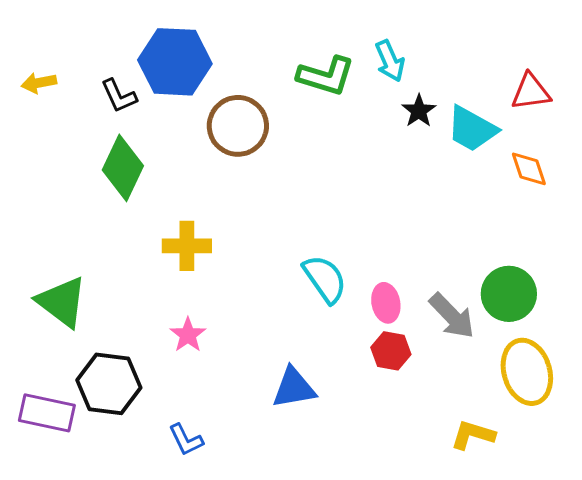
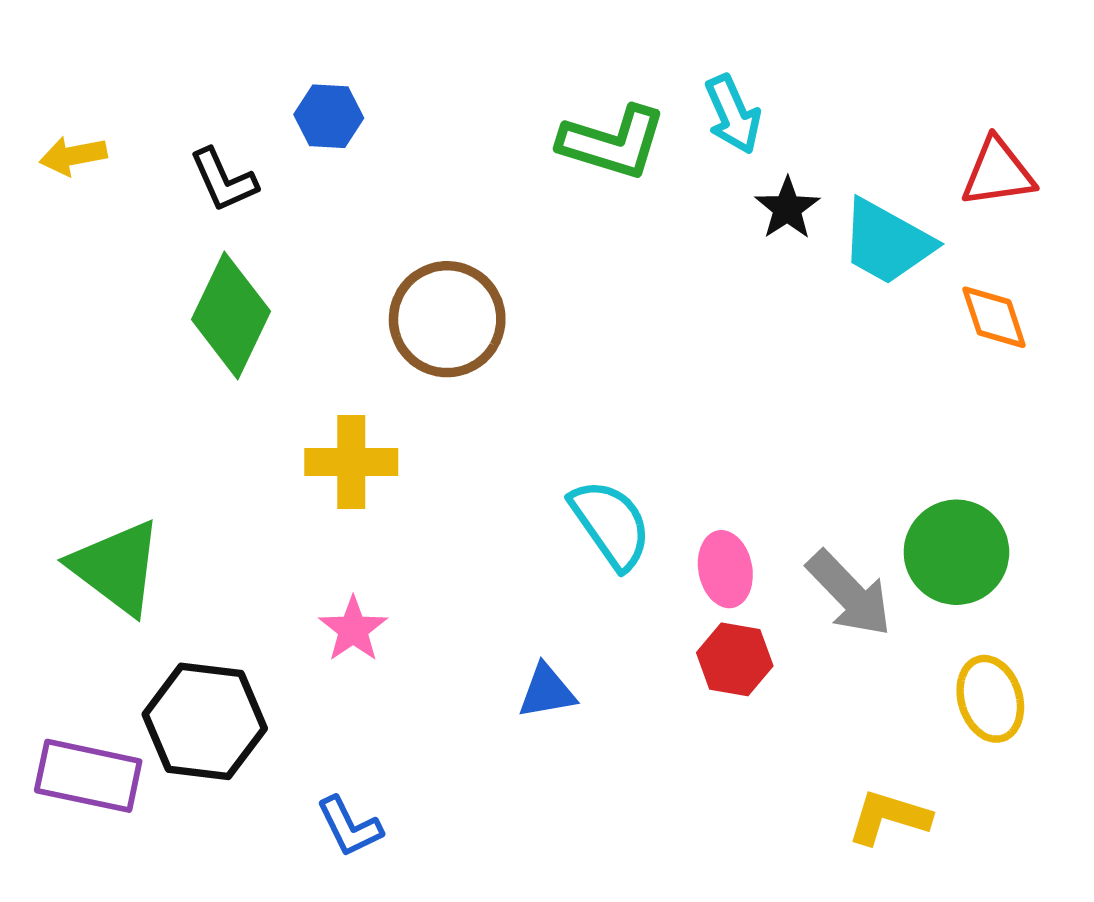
blue hexagon: (175, 62) -> (329, 116), size x0.5
brown circle: (238, 126) -> (447, 319), moved
yellow ellipse: (527, 372) -> (990, 699), size x0.7
blue triangle: (294, 388) -> (547, 691), moved, size x0.7

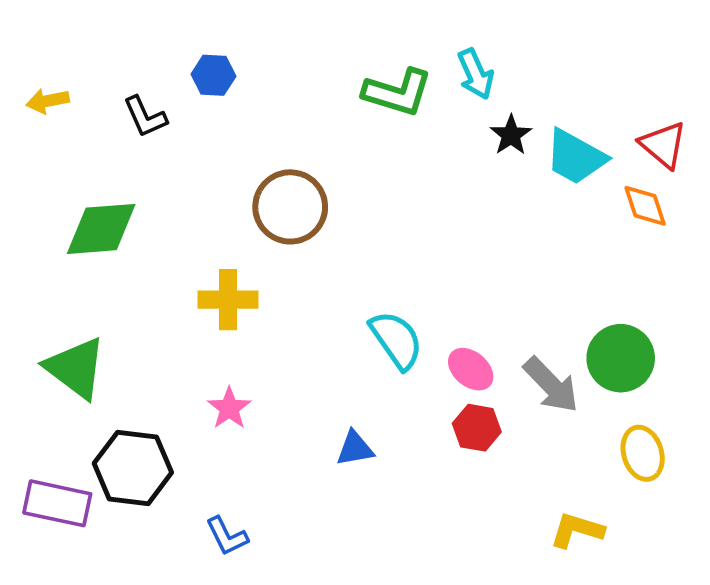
red triangle: (998, 173) -> (663, 145), moved, turned 48
green diamond: (231, 315) -> (101, 229), moved, turned 60
pink ellipse: (725, 569) -> (471, 369), turned -39

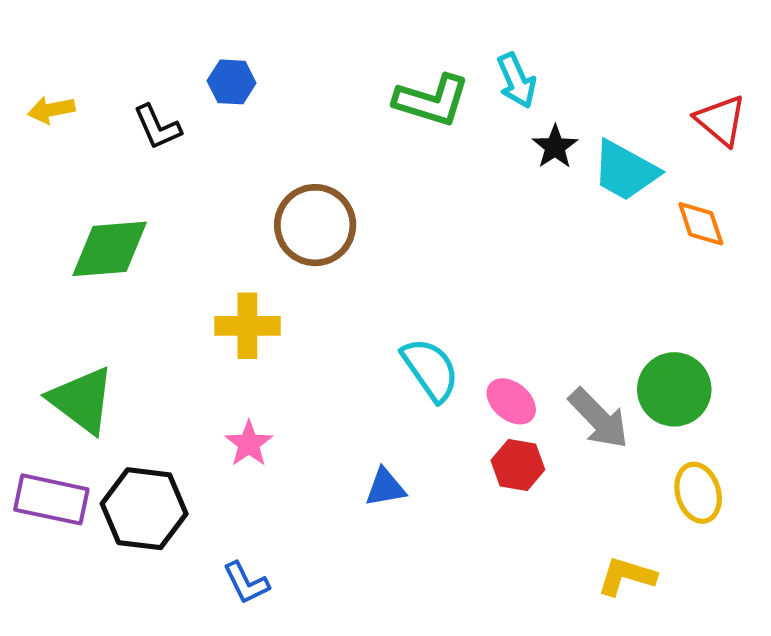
red triangle: (663, 145) -> (721, 120), moved
purple rectangle: (57, 503) -> (51, 499), moved

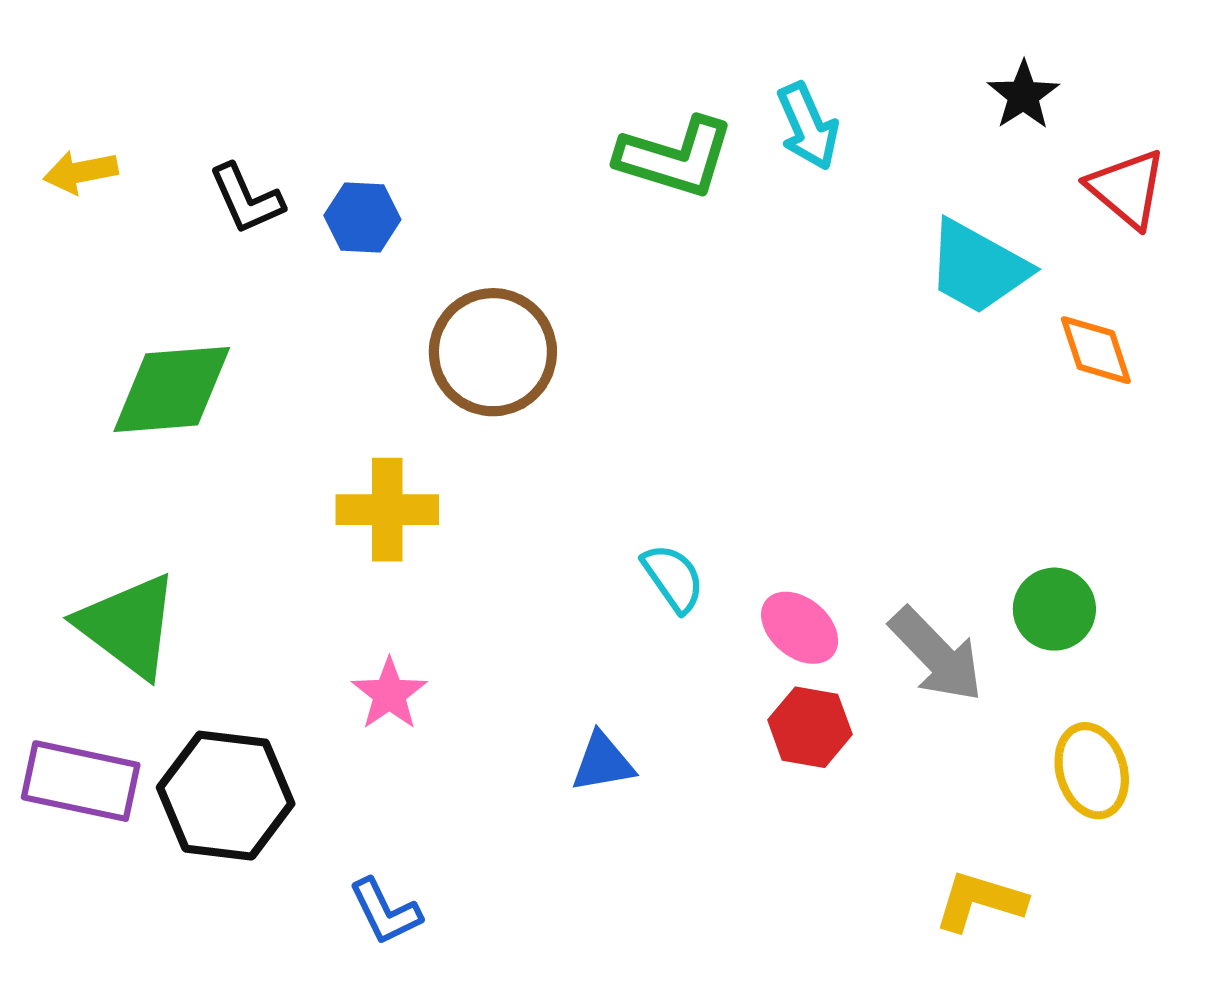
blue hexagon: (232, 82) -> (362, 218), moved
black star: (555, 147) -> (1023, 95), moved
cyan semicircle: (430, 370) -> (673, 578), size x0.7
green circle: (674, 389) -> (1054, 609), size x0.7

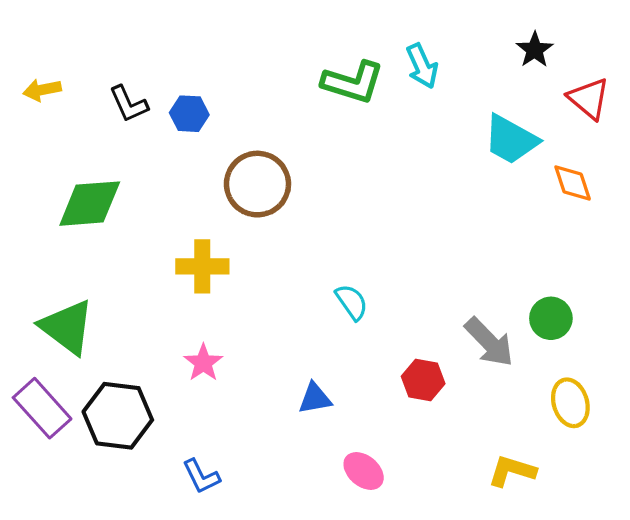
pink ellipse: (800, 628) -> (364, 471), moved
purple rectangle: (81, 781) -> (42, 408), turned 36

